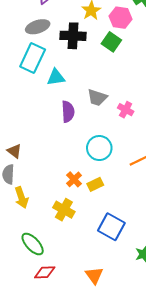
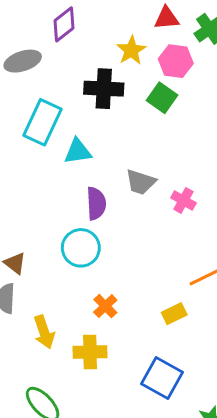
gray ellipse: (38, 27) -> (23, 61), moved
cyan circle: (99, 148) -> (81, 248), moved
yellow rectangle: (95, 184) -> (174, 314), moved
yellow arrow: (21, 198) -> (44, 332), moved
yellow cross: (64, 210) -> (90, 352), turned -30

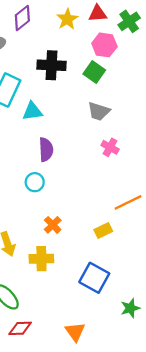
yellow star: (131, 50) -> (67, 19), moved
gray trapezoid: (141, 182) -> (99, 111), moved
cyan circle: (81, 248) -> (35, 182), size x0.7

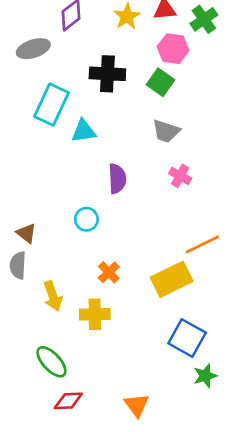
purple semicircle: (46, 150) -> (117, 179), moved
yellow rectangle: (103, 231) -> (172, 279), size x1.8
blue square: (94, 278) -> (187, 338), moved

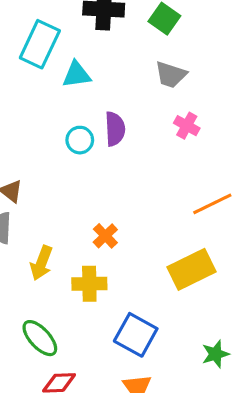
cyan circle: (86, 219) -> (80, 140), moved
yellow rectangle: (172, 279) -> (192, 269), moved
yellow arrow: (53, 296) -> (41, 263), turned 40
blue square: (187, 338) -> (136, 335), moved

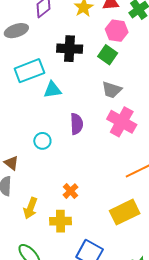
cyan rectangle: (40, 44) -> (29, 71), turned 44
pink cross: (187, 126) -> (122, 122), size x1.8
cyan circle: (80, 140) -> (42, 141), moved

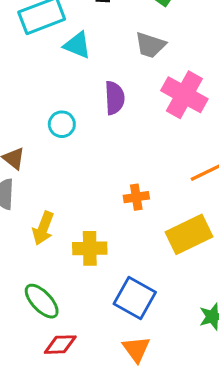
cyan triangle: (52, 90) -> (77, 45), turned 30
gray trapezoid: (112, 90) -> (150, 45), moved
orange cross: (71, 191) -> (136, 197), moved, turned 35

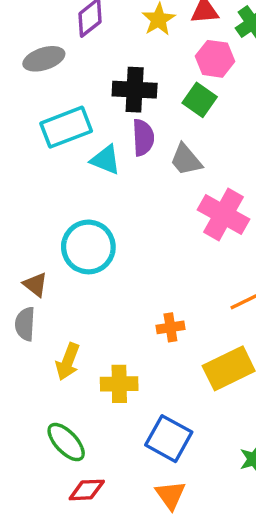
gray trapezoid: (150, 45) -> (186, 160), turned 32
purple semicircle: (115, 98) -> (143, 137), moved
cyan circle: (62, 124) -> (88, 247), size x1.8

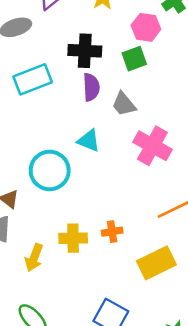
green square: (200, 100) -> (134, 59), turned 35
cyan triangle: (105, 160) -> (89, 141), moved
yellow cross: (119, 384) -> (73, 238), moved

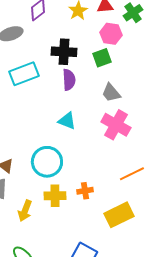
gray trapezoid: (124, 104) -> (111, 93), moved
cyan circle: (50, 170) -> (47, 162), moved

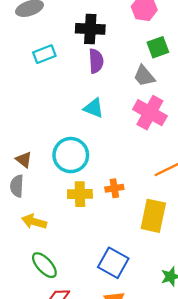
green square: (102, 58) -> (158, 47), moved
cyan rectangle: (24, 74) -> (44, 54), size x0.7
yellow arrow: (25, 211) -> (34, 222), moved, turned 85
yellow rectangle: (119, 215) -> (153, 216), turned -52

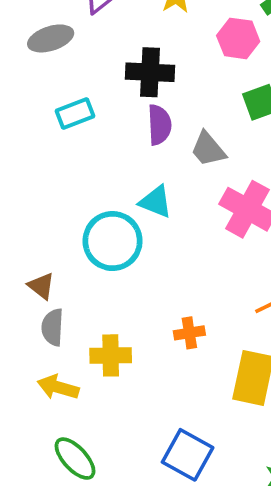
gray trapezoid: (144, 76) -> (208, 149), moved
cyan circle: (71, 155) -> (113, 241), moved
gray semicircle: (17, 186) -> (52, 327), moved
yellow cross: (80, 194) -> (111, 355), moved

